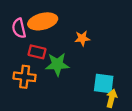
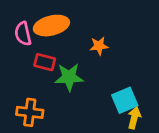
orange cross: (25, 77) -> (30, 112), moved
cyan square: (104, 84) -> (125, 100), turned -30

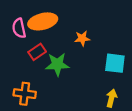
red rectangle: (45, 62) -> (37, 52), turned -48
cyan square: (125, 100) -> (115, 63), moved, turned 30

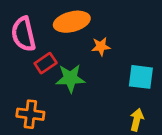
orange ellipse: (43, 21) -> (72, 22), moved
pink semicircle: (19, 28) -> (23, 34), size x1.4

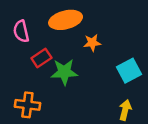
pink semicircle: (23, 34) -> (21, 31), size x0.7
cyan square: (141, 77) -> (129, 71), turned -35

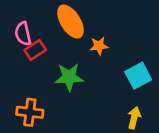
orange ellipse: (66, 20) -> (70, 22), turned 72
red rectangle: (41, 58) -> (35, 50), moved

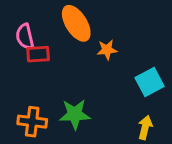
red rectangle: (35, 50) -> (38, 54), turned 30
green star: (69, 77) -> (75, 114), moved

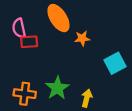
green star: (75, 114) -> (57, 88), turned -30
yellow arrow: (145, 127) -> (87, 98), moved

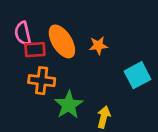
orange ellipse: (58, 18) -> (62, 41), moved
orange cross: (25, 94) -> (42, 81), moved

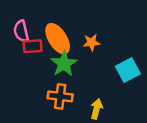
orange cross: (42, 81) -> (60, 96), moved
green star: (69, 105) -> (64, 64), moved

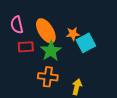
red rectangle: (33, 46) -> (26, 47), moved
cyan square: (128, 70) -> (86, 43), moved

